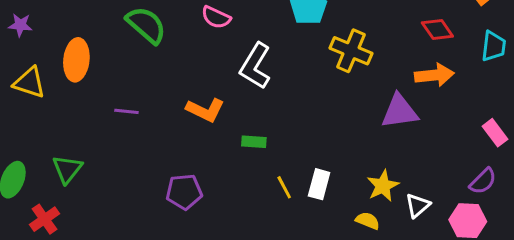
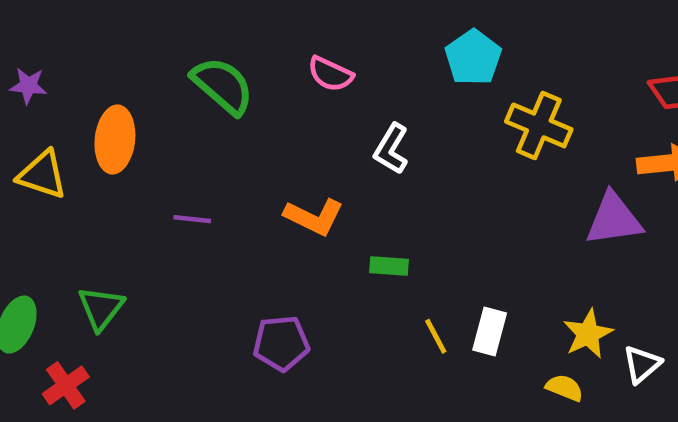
white L-shape: (255, 66) -> (391, 149), size x0.7

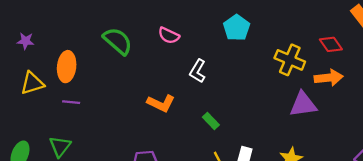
yellow cross: (539, 125) -> (290, 60), moved
yellow triangle: (42, 175) -> (32, 83), turned -35
purple line: (192, 219) -> (71, 102), moved
green rectangle: (389, 266) -> (211, 121), moved, turned 42

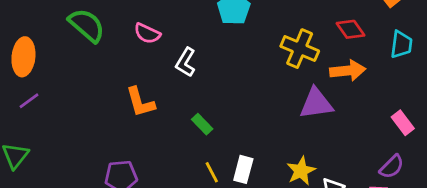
pink semicircle: (169, 35) -> (147, 33), moved
purple line: (71, 102) -> (29, 101), turned -42
orange L-shape: (161, 103) -> (140, 102), turned 48

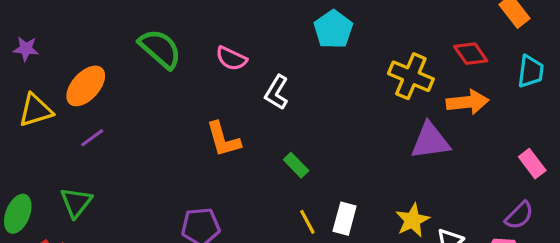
orange ellipse: (23, 57) -> (86, 86), turned 36

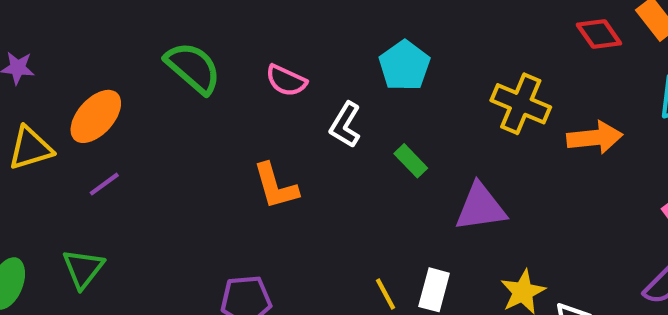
cyan pentagon: (333, 29) -> (404, 66), moved
red diamond: (471, 54) -> (599, 34), moved
purple triangle: (430, 141) -> (481, 207), moved
green rectangle: (296, 165) -> (411, 161), moved

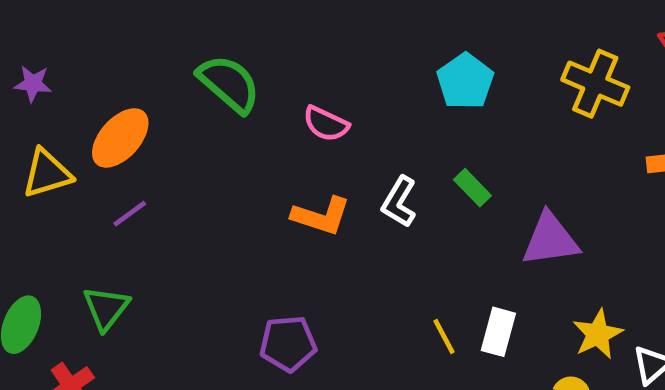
pink semicircle: (286, 81) -> (326, 124), moved
yellow cross: (521, 104) -> (595, 84), moved
white L-shape: (345, 125) -> (399, 202), moved
orange L-shape: (276, 186) -> (321, 216), turned -56

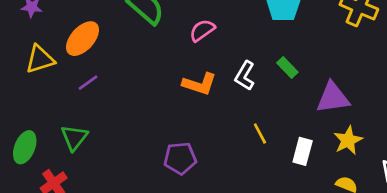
pink semicircle: (326, 124) -> (202, 30), turned 120
yellow star: (598, 334) -> (348, 140), moved
yellow line: (444, 336) -> (260, 134), moved

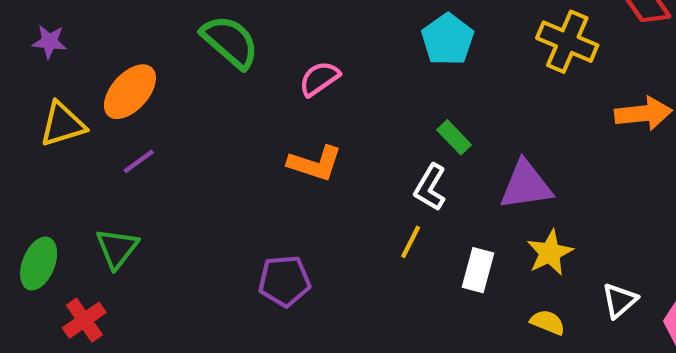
white L-shape: (245, 76) -> (430, 187), moved
yellow line: (260, 134) -> (411, 242), turned 55

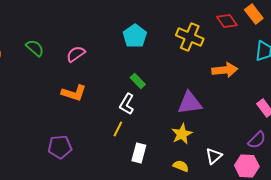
green semicircle: (230, 42) -> (35, 48), moved, size x0.7
purple triangle: (526, 185) -> (190, 103), moved
white rectangle: (478, 270) -> (139, 153), moved

